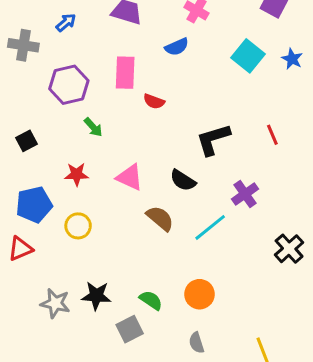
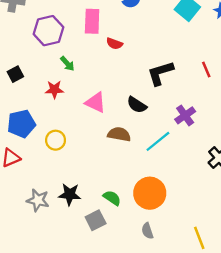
red star: (77, 174) -> (54, 90), moved
brown semicircle: (160, 218) -> (119, 134), turned -30
orange circle: (200, 294) -> (150, 193), size x1.4

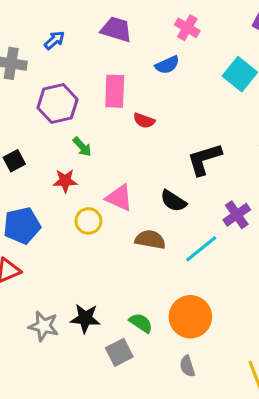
yellow circle: (56, 140) -> (88, 221), moved

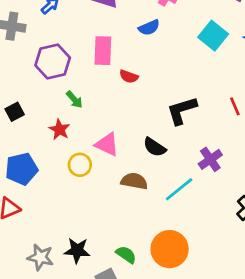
red star: (65, 181) -> (59, 129), turned 30

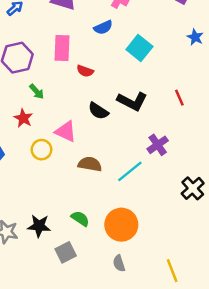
cyan square: (213, 36) -> (139, 48), moved
black L-shape: (182, 110) -> (132, 101), turned -136
black semicircle: (155, 147) -> (98, 111), moved
green semicircle: (126, 255) -> (80, 219), moved

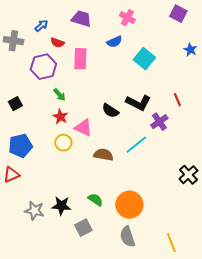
red semicircle: (85, 71) -> (57, 43), moved
red star: (23, 118) -> (60, 117), moved
purple cross: (158, 145) -> (159, 122), moved
cyan line: (130, 171) -> (136, 145), moved
gray semicircle: (119, 263) -> (127, 237), size x1.5

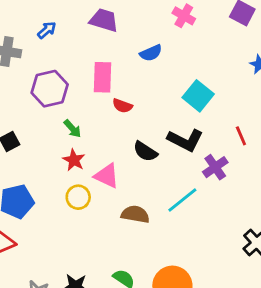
pink cross: (127, 18) -> (184, 16), moved
red semicircle: (57, 43) -> (122, 106), moved
cyan square: (144, 59) -> (198, 96), moved

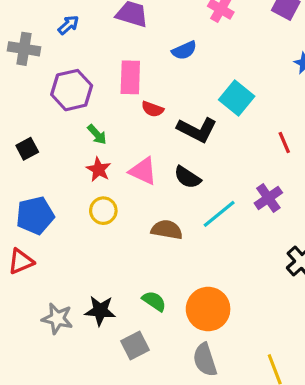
black L-shape: (185, 140) -> (197, 130), moved
black semicircle: (145, 151) -> (187, 177), moved
purple cross: (215, 167) -> (268, 198), moved
pink triangle: (107, 176) -> (143, 171), moved

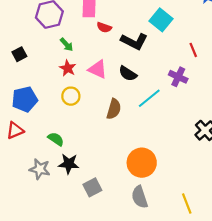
purple cross: (268, 198) -> (178, 77), moved, turned -30
brown semicircle: (167, 230) -> (114, 109), turned 96
green semicircle: (154, 301) -> (56, 139), moved

